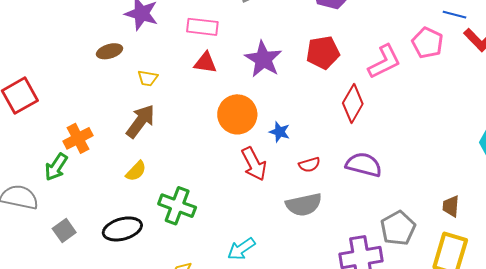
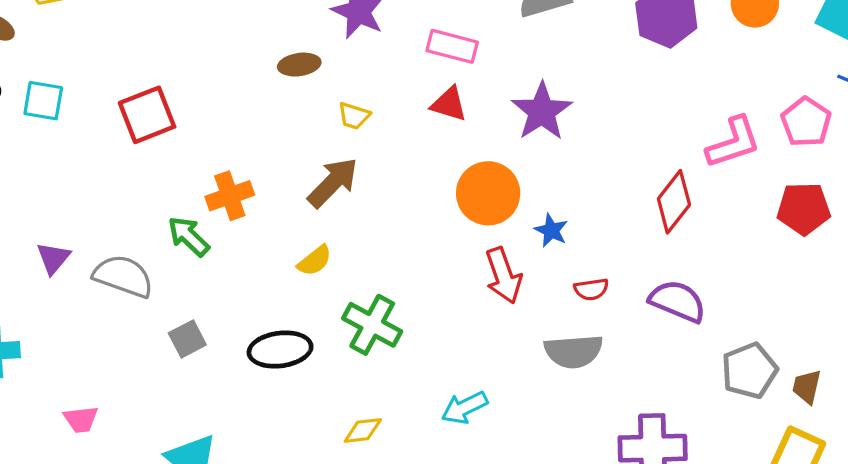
red pentagon: (323, 53) -> (804, 209), moved
green arrow: (56, 167) -> (189, 236), turned 92
gray pentagon: (398, 228) -> (749, 371), moved

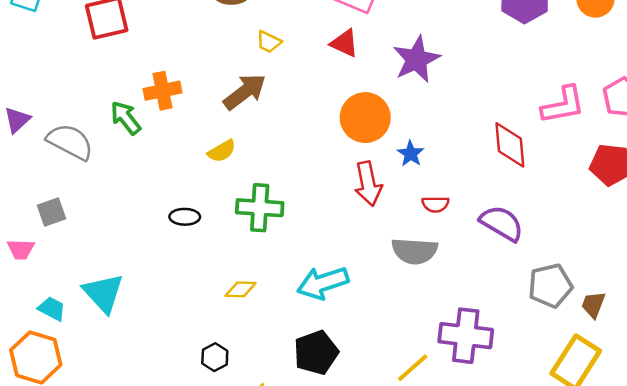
red diamond: (674, 202) -> (510, 145), turned -51
green cross: (372, 325) -> (260, 208), turned -33
gray square: (187, 339) -> (52, 212), moved
black ellipse: (280, 350) -> (185, 217), size x0.6
cyan arrow: (464, 408) -> (323, 283), size x1.4

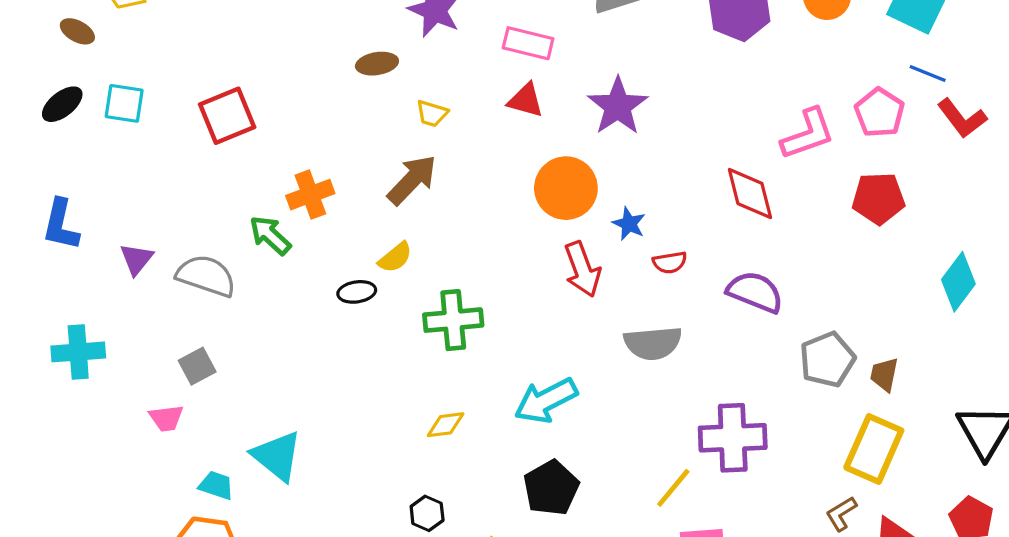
red semicircle: (435, 204) -> (670, 262), moved
black ellipse: (185, 217) -> (357, 292), moved

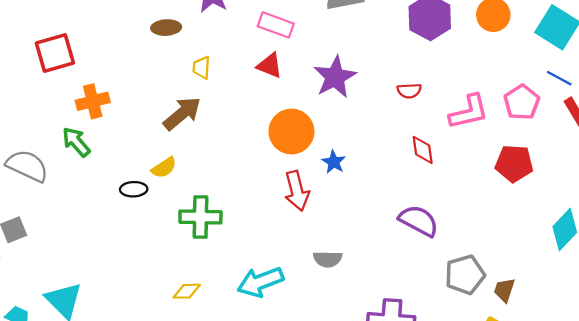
yellow trapezoid: (432, 113) -> (202, 68), turned 70
red diamond: (750, 194) -> (423, 150), size x0.7
orange cross: (310, 195) -> (93, 101), moved
red semicircle: (670, 262) -> (409, 91), moved
gray semicircle: (653, 343) -> (328, 259), moved, size x0.7

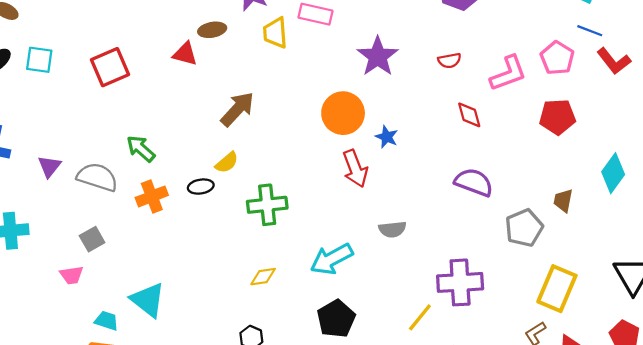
red triangle: (270, 66) -> (185, 54), moved
yellow trapezoid: (202, 68) -> (275, 33), moved, size x1.4
orange cross: (93, 101) -> (152, 196), moved
brown trapezoid: (504, 290) -> (563, 200), moved

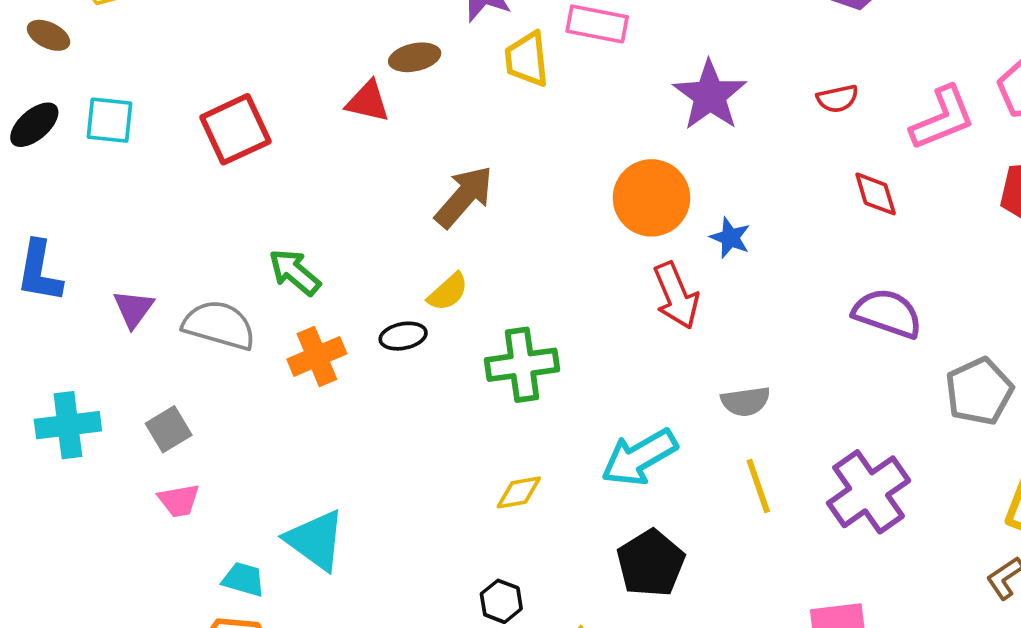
gray square: (92, 239) -> (169, 429), moved
purple cross: (460, 282) -> (869, 492), turned -30
yellow line: (420, 317) -> (758, 486), moved, turned -56

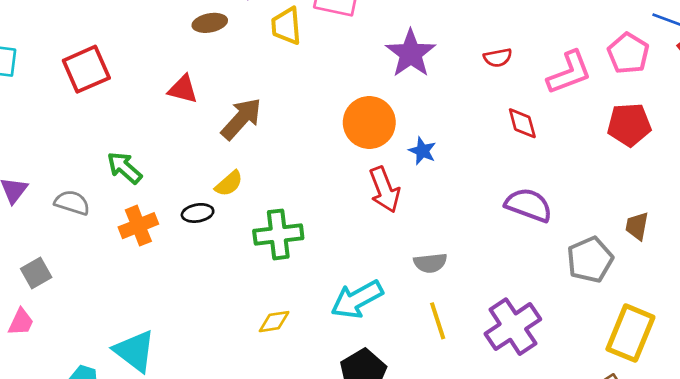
red triangle: (368, 101) -> (183, 89), moved
gray semicircle: (219, 325) -> (72, 203), size x0.7
pink trapezoid: (179, 500) -> (21, 322), moved, turned -56

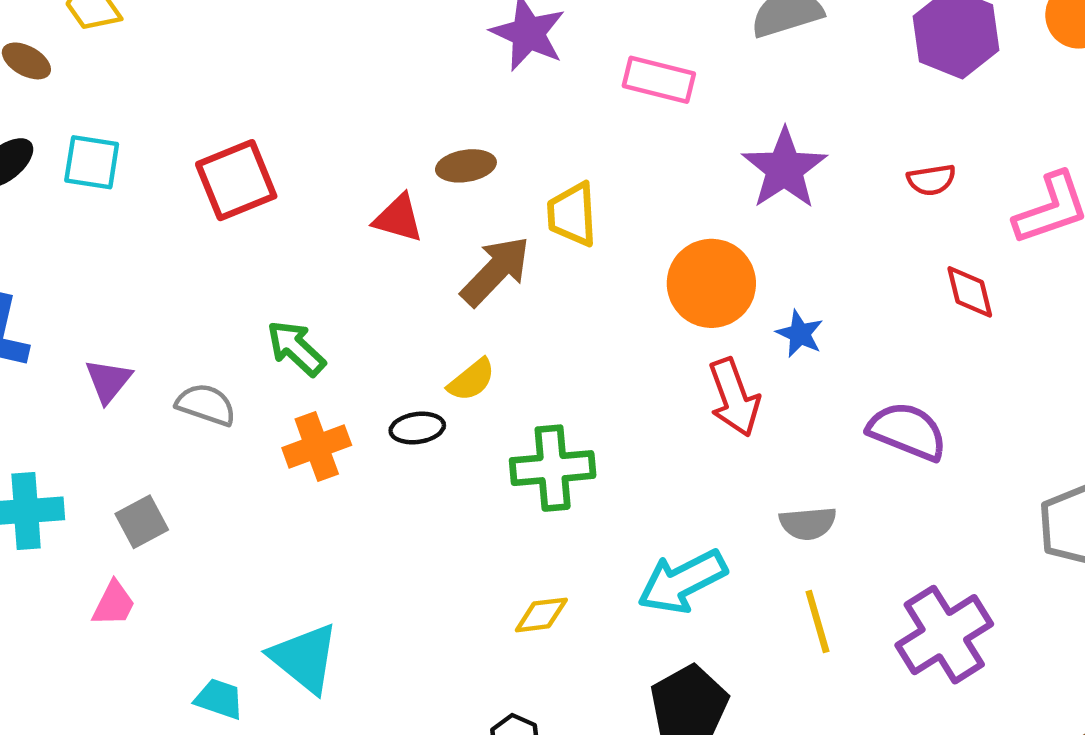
brown ellipse: (210, 23) -> (466, 166), moved
yellow trapezoid: (286, 26) -> (572, 214), moved
purple semicircle: (529, 205) -> (907, 431), moved

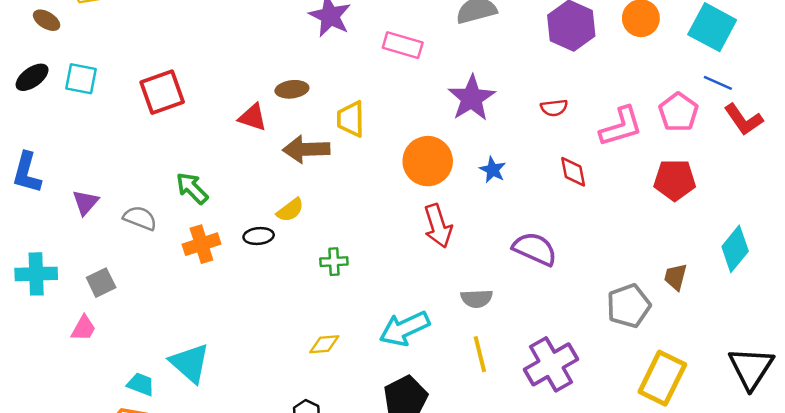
brown arrow: (495, 271) -> (306, 149), turned -138
blue star: (800, 334) -> (493, 170), moved
green cross: (553, 468) -> (334, 262), size x0.6

